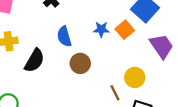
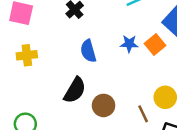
black semicircle: (34, 61) -> (75, 90), moved
brown circle: (80, 63) -> (104, 105), moved

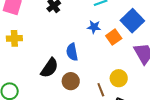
blue star: (129, 44) -> (94, 27), moved
blue semicircle: (88, 51) -> (72, 52), moved

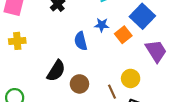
blue semicircle: (72, 52) -> (81, 41), moved

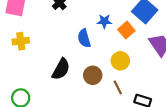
yellow circle: (131, 78) -> (120, 61), moved
brown circle: (79, 84) -> (93, 75), moved

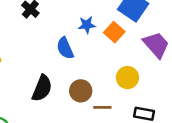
yellow circle: (120, 61) -> (127, 78), moved
brown line: (118, 87) -> (102, 107), moved, turned -56

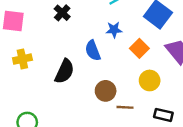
orange square: (114, 32) -> (139, 48), moved
black semicircle: (42, 88) -> (65, 71), moved

